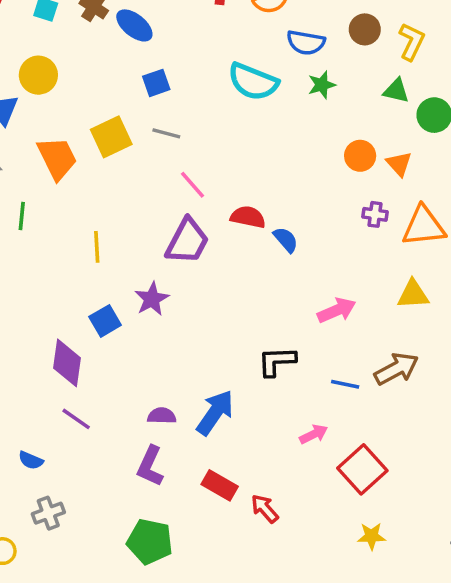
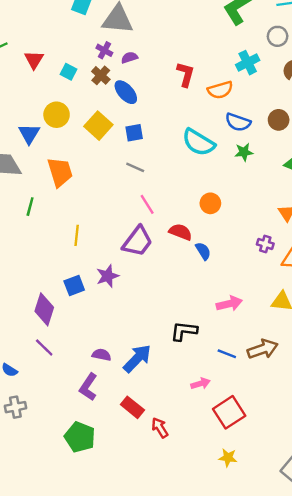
yellow square: (111, 137) -> (98, 126), moved, turned -32
orange circle: (360, 156) -> (210, 203), moved

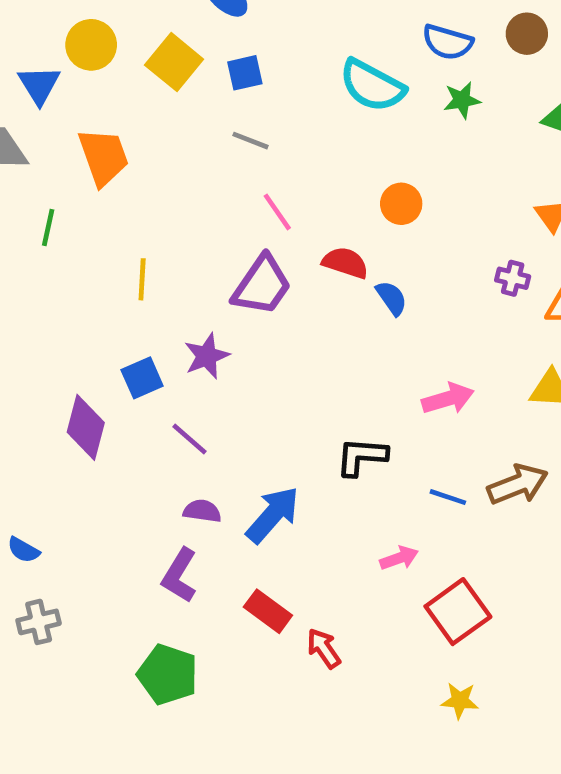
purple line: (44, 347) -> (189, 439), moved

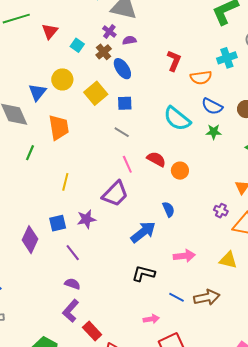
red semicircle: (345, 263) -> (156, 159), moved
blue arrow: (273, 515) -> (143, 232), moved
purple L-shape: (179, 575) -> (71, 311), moved

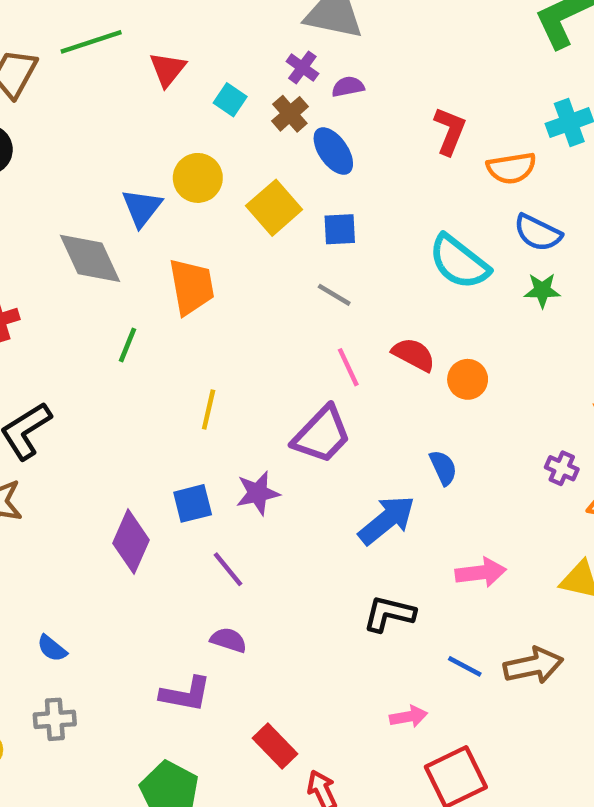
purple L-shape: (71, 311) -> (186, 694), moved, turned -120

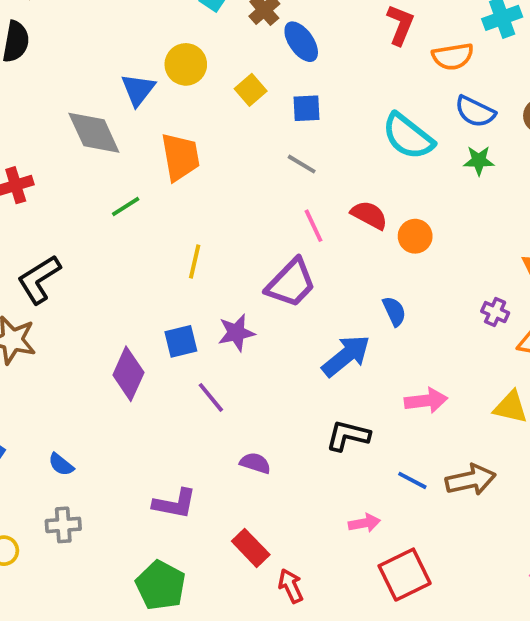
yellow square: (274, 208) -> (251, 90), size x0.7
green line: (127, 345) -> (126, 206), turned 36
purple semicircle: (229, 640) -> (255, 463), moved

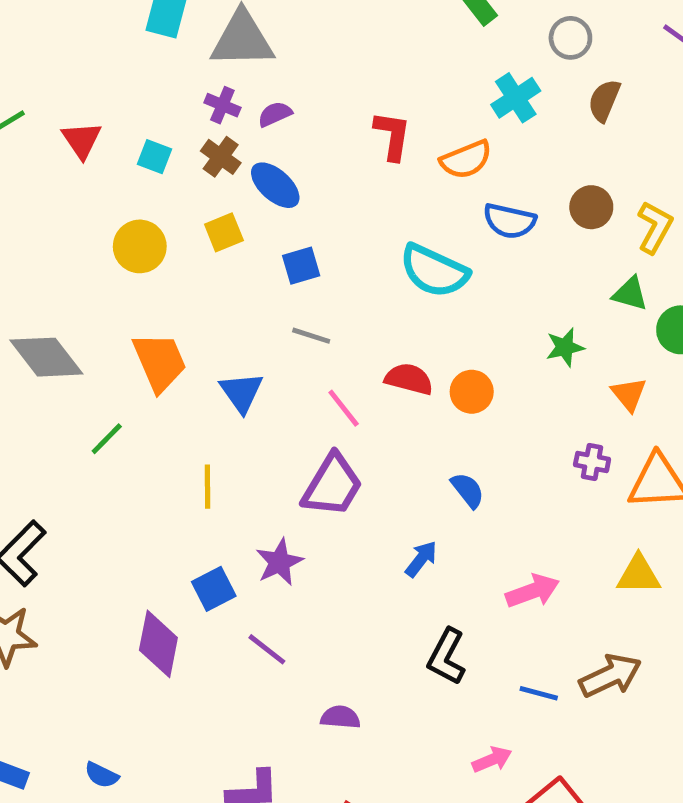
blue triangle: (138, 90) -> (241, 392), moved
yellow square: (251, 90) -> (224, 232), moved, turned 32
green star: (479, 161) -> (565, 347), moved
blue arrow: (346, 356) -> (421, 559), size x0.6
black L-shape: (348, 436) -> (447, 657), turned -63

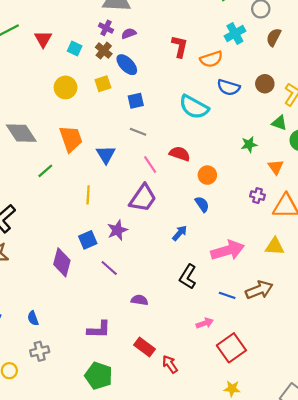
orange circle: (472, 392) -> (207, 175), moved
pink arrow: (533, 591) -> (228, 250), size x1.4
blue semicircle: (102, 775) -> (33, 318), turned 40

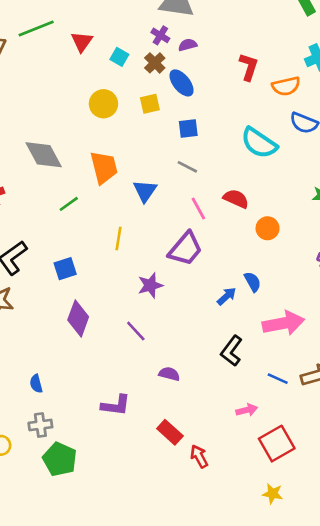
blue semicircle: (202, 204) -> (253, 282), moved
blue square: (88, 240) -> (65, 269), moved
green pentagon: (99, 376) -> (60, 459), moved

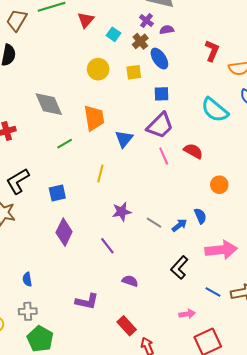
gray line: (187, 167) -> (154, 223), moved
orange circle: (268, 228) -> (219, 185), moved
purple trapezoid: (185, 249) -> (160, 126), moved

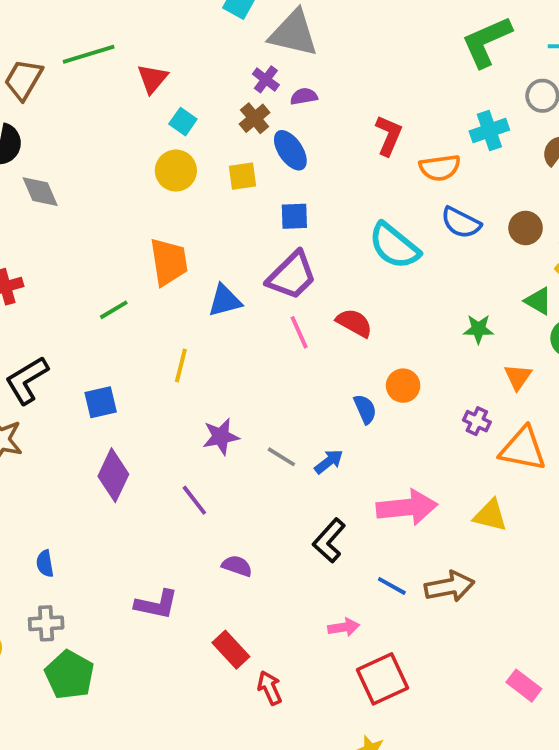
cyan square: (113, 34) -> (183, 122), moved
gray diamond: (49, 104) -> (40, 192), moved, size x0.7
blue triangle: (124, 139) -> (225, 301), turned 36
blue semicircle: (200, 216) -> (365, 409), moved

